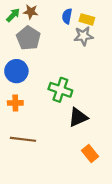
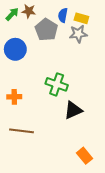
gray pentagon: (29, 38) -> (46, 30), moved
blue circle: (16, 71) -> (15, 49), moved
orange rectangle: (90, 154) -> (85, 156), moved

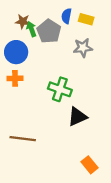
brown star: (29, 11) -> (23, 21), moved
green arrow: (12, 14) -> (31, 29), moved, turned -64
gray star: (78, 34) -> (83, 48), moved
orange cross: (14, 97) -> (15, 78), moved

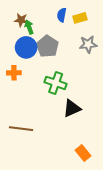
yellow rectangle: (86, 19) -> (80, 18), turned -32
gray pentagon: (49, 31) -> (47, 46), moved
gray star: (83, 48) -> (88, 44), moved
blue circle: (16, 52) -> (26, 47), moved

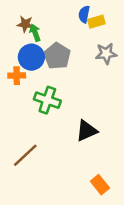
blue semicircle: (62, 15) -> (84, 14), moved
orange cross: (14, 73) -> (17, 76), moved
green cross: (56, 83) -> (47, 100), moved
brown line: (21, 129) -> (25, 155), turned -50

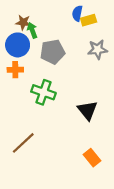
gray pentagon: (57, 56) -> (52, 52), turned 30
blue circle: (31, 57) -> (18, 45), moved
black triangle: (87, 131) -> (87, 110), moved, turned -45
orange rectangle: (100, 185) -> (92, 158), moved

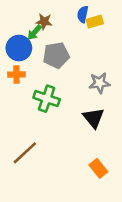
brown star: (23, 22) -> (44, 22), moved
green arrow: (32, 30) -> (35, 32), turned -119
gray star: (98, 49) -> (100, 83), moved

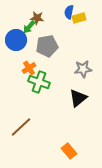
orange cross: (16, 75) -> (29, 68), moved, turned -32
black triangle: (94, 118) -> (78, 98), turned 30
orange rectangle: (98, 168) -> (69, 151), moved

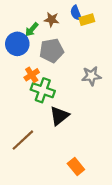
blue semicircle: (69, 12) -> (76, 13), turned -32
brown star: (37, 18) -> (52, 20), moved
black triangle: (78, 98) -> (59, 116), moved

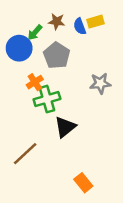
blue semicircle: (76, 13) -> (80, 26), moved
gray pentagon: (52, 50) -> (57, 55), turned -30
green cross: (43, 90) -> (47, 99), turned -35

